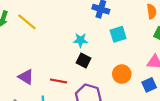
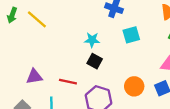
orange circle: (122, 74) -> (134, 86), moved
purple triangle: (26, 77) -> (34, 77), turned -42

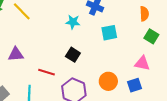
cyan star: (92, 40) -> (73, 22), moved
purple triangle: (34, 77) -> (16, 54), moved

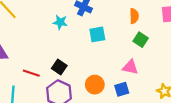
black square: (73, 55) -> (59, 67), moved

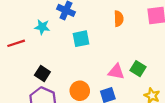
green square: (141, 40) -> (138, 69), moved
red line: (31, 73) -> (16, 43), moved, turned -35

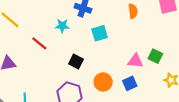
red line: (16, 43) -> (39, 43), turned 63
black square: (42, 73) -> (76, 62), moved

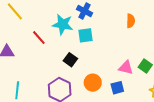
cyan star: (62, 26) -> (63, 24), size x1.5
cyan square: (100, 33) -> (86, 35), moved

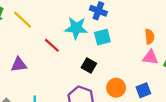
orange semicircle: (131, 21) -> (150, 37), moved
pink triangle: (126, 68) -> (150, 57), moved

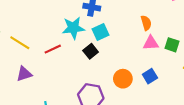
yellow line: (23, 20) -> (20, 43), moved
red line: (52, 45) -> (53, 49), turned -56
black square: (89, 65) -> (91, 51), moved, turned 32

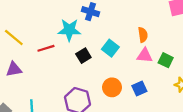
cyan square: (100, 32) -> (110, 48), moved, turned -35

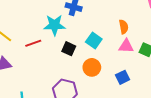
black square: (83, 56) -> (69, 49), turned -32
orange circle: (112, 87) -> (92, 67), moved

